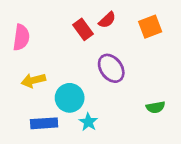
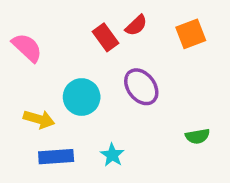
pink semicircle: (21, 37) -> (27, 48), turned -55
yellow arrow: (33, 80) -> (39, 119), moved, turned -150
cyan circle: (70, 98) -> (82, 97), moved

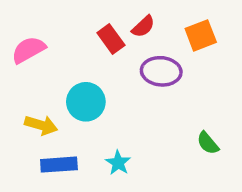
pink semicircle: (27, 48) -> (28, 50), turned -72
purple ellipse: (141, 87) -> (161, 71), moved, turned -48
green semicircle: (198, 136) -> (208, 143), turned 60

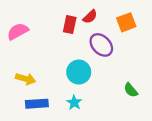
red rectangle: (111, 39) -> (70, 25), turned 48
purple ellipse: (161, 71) -> (101, 45), turned 40
cyan circle: (86, 102) -> (79, 72), moved

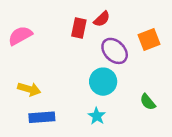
orange square: (126, 22) -> (149, 39), moved
cyan circle: (79, 72) -> (103, 82), moved
cyan star: (74, 103) -> (97, 116), moved

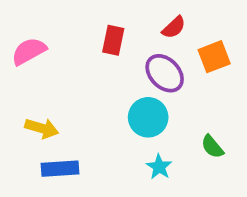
red semicircle: (102, 19) -> (174, 27), moved
cyan star: (97, 116) -> (159, 167), moved

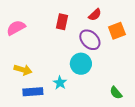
green semicircle: (212, 147) -> (116, 93), moved
cyan star: (159, 167) -> (60, 83), moved

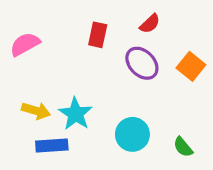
orange square: (117, 31) -> (191, 66), moved, turned -30
cyan circle: (81, 64) -> (132, 134), moved
cyan star: (60, 83) -> (76, 114), moved, size x1.5

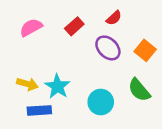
red rectangle: (98, 35) -> (74, 26), turned 36
pink semicircle: (25, 44) -> (31, 28), moved
green semicircle: (183, 147) -> (139, 90), moved, size x1.5

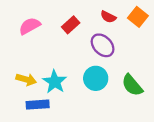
red semicircle: (114, 18) -> (108, 17), turned 70
orange square: (145, 50) -> (138, 17), moved
cyan circle: (101, 102) -> (96, 78), moved

